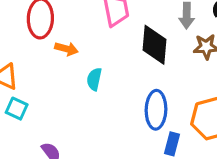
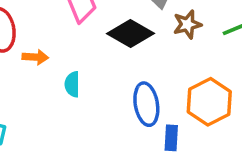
black diamond: (154, 45) -> (131, 34), turned -54

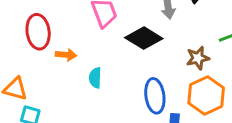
brown star: (187, 24) -> (198, 58), moved

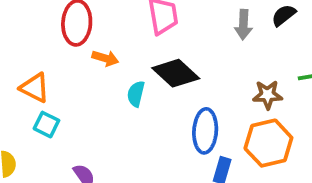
black diamond: (144, 38) -> (176, 73), moved

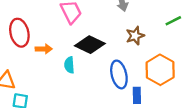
brown star: (267, 95) -> (135, 36), moved

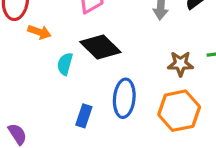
brown star: (135, 36) -> (180, 64), moved
blue rectangle: (137, 95) -> (84, 116), moved

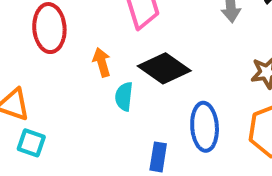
orange arrow: (39, 32) -> (102, 62), moved, turned -115

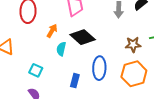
orange arrow: (102, 62) -> (52, 31), turned 40
cyan square: (31, 143) -> (36, 70), moved

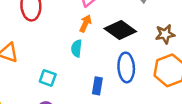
orange arrow: (52, 31) -> (85, 23), moved
black diamond: (83, 37) -> (120, 30), moved

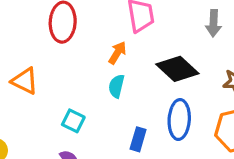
orange arrow: (85, 23) -> (117, 53), moved

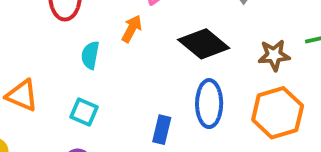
orange triangle: (25, 81) -> (22, 95), moved
cyan semicircle: (116, 86) -> (90, 55), moved

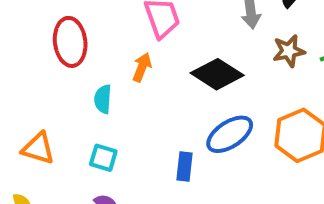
brown star: (274, 55) -> (289, 51), moved
blue ellipse: (209, 104) -> (230, 134), turned 63

